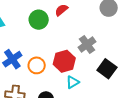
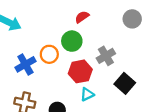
green circle: (39, 20) -> (72, 41), moved
orange circle: (37, 65) -> (49, 54), moved

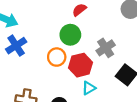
orange circle: (49, 54) -> (57, 57), moved
blue cross: (25, 64) -> (16, 46), moved

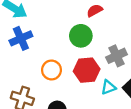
orange circle: (57, 57) -> (51, 70), moved
cyan triangle: (89, 88) -> (108, 87), moved

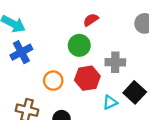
gray cross: (116, 56) -> (115, 62), turned 30
cyan triangle: (108, 87) -> (110, 102), moved

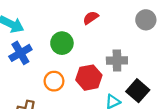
green circle: (79, 45) -> (62, 43), moved

